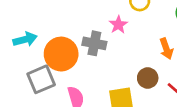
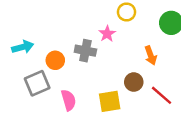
orange circle: (61, 54) -> (55, 60), size x0.6

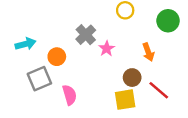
pink star: (107, 34) -> (107, 49), moved
gray cross: (85, 51) -> (86, 35), moved, turned 36
yellow square: (110, 101) -> (125, 100), moved

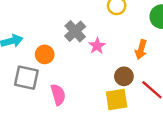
orange arrow: (148, 52) -> (141, 50), turned 36
gray square: (39, 79) -> (26, 78), turned 35

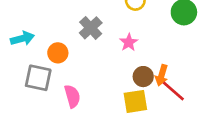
pink star: (97, 46) -> (129, 42), moved
orange arrow: (141, 50) -> (162, 75), moved

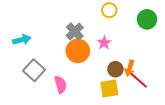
orange circle: (58, 53) -> (78, 51), moved, size x1.5
gray square: (38, 78) -> (34, 70), turned 30

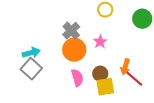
cyan arrow: (22, 40) -> (31, 53), moved
brown circle: (115, 69) -> (100, 74), moved
pink semicircle: (60, 84) -> (77, 78), moved

